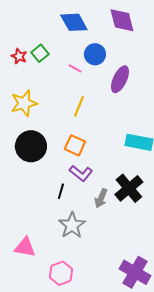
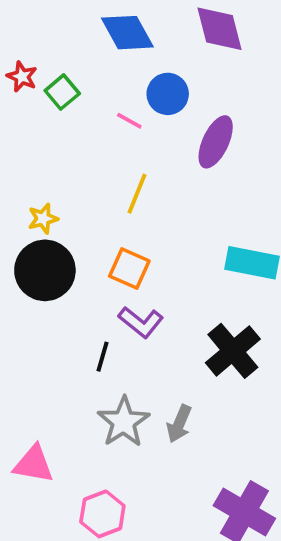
red star: (19, 56) -> (22, 77), moved
yellow star: (24, 103) -> (43, 219), moved, size x0.6
gray arrow: (101, 198) -> (179, 424), moved

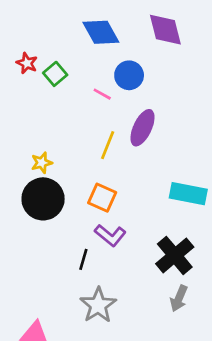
purple ellipse: (216, 142) -> (142, 128), moved
gray arrow: (179, 424) -> (179, 298), moved

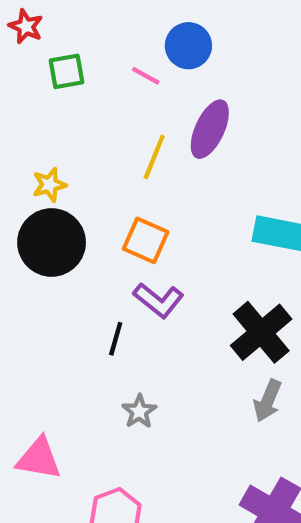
green square: (55, 74) -> (67, 71), moved, turned 30
gray star: (98, 305) -> (139, 411), size x0.6

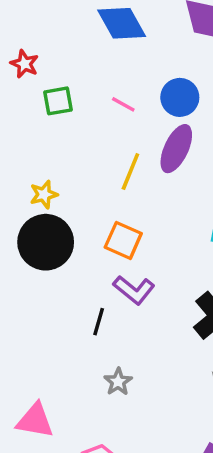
blue circle: (188, 46) -> (180, 97), moved

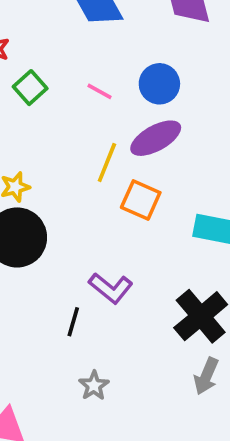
green square: (58, 101) -> (30, 88), turned -32
purple ellipse: (176, 149) -> (156, 138), turned 36
orange square: (123, 240) -> (141, 200), moved

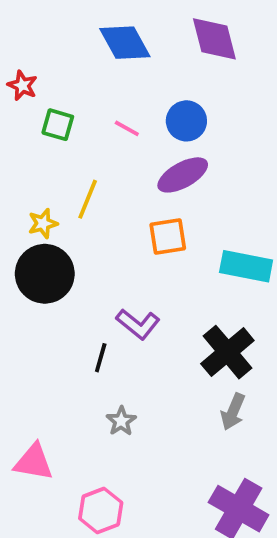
green square: (30, 88) -> (58, 125), turned -32
yellow line: (107, 163) -> (88, 199), moved
orange square: (141, 200) -> (168, 236), turned -33

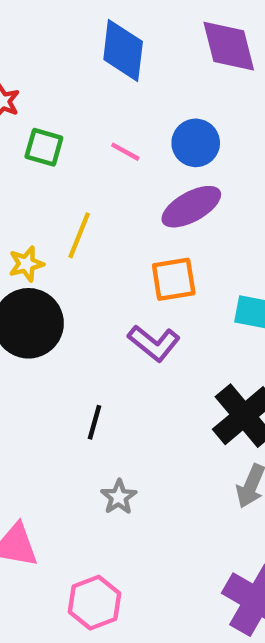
blue diamond: (125, 43) -> (123, 50), turned 36
purple L-shape: (138, 324) -> (154, 343), moved

